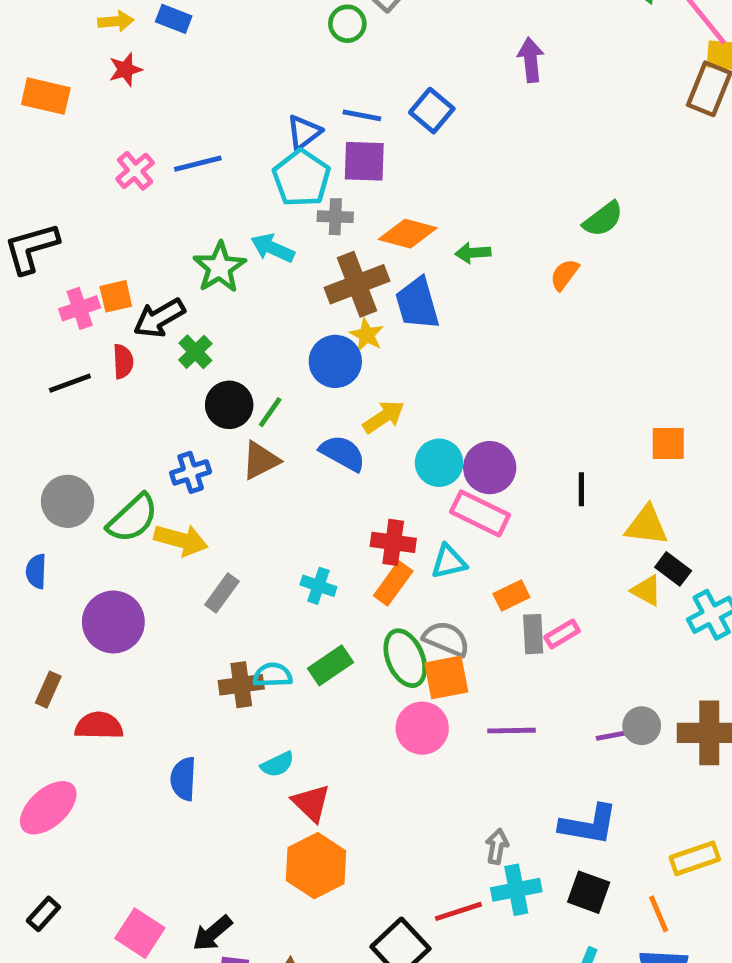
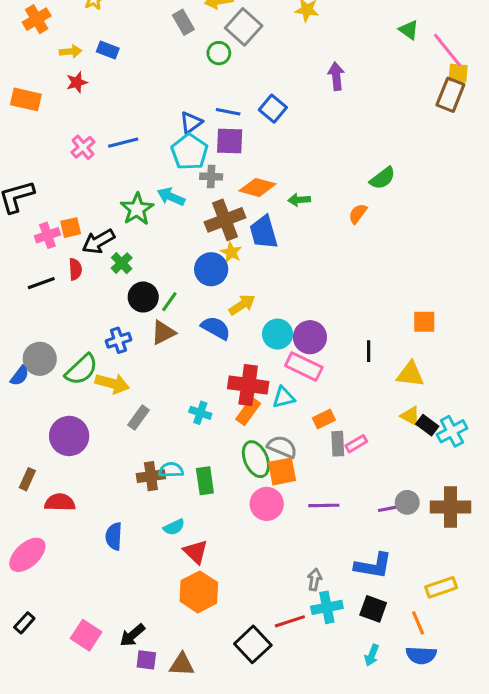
red cross: (393, 542) -> (248, 385), size x1.4
black rectangle: (673, 569) -> (427, 425), moved
blue semicircle: (36, 571) -> (20, 376), moved, turned -145
green rectangle: (330, 665) -> (205, 481), moved, turned -64

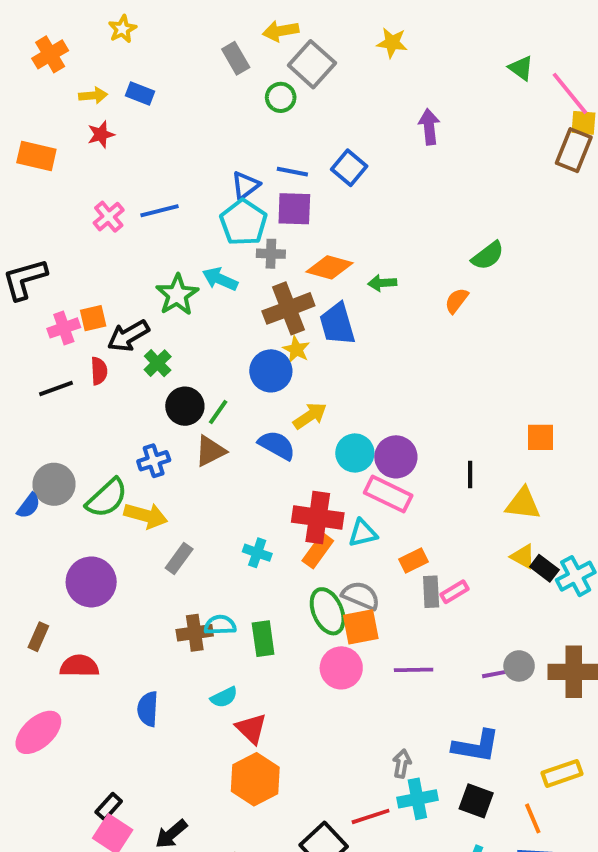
black rectangle: (24, 623) -> (109, 807), moved

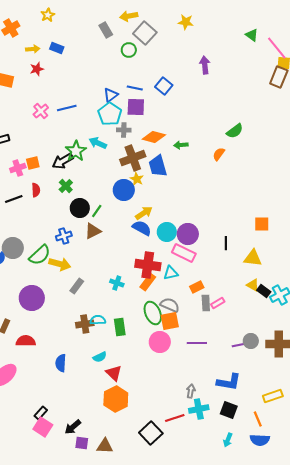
black arrow: (128, 336) -> (63, 161), moved
blue semicircle: (277, 445) -> (142, 228), moved

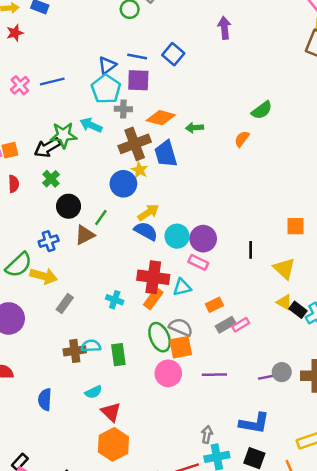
green star: (76, 151) -> (64, 135), turned 30
green line: (97, 211) -> (101, 217), moved
pink rectangle: (184, 253) -> (198, 262), size x0.7
yellow triangle: (253, 258) -> (284, 269), turned 36
gray rectangle: (206, 303) -> (226, 325), turned 63

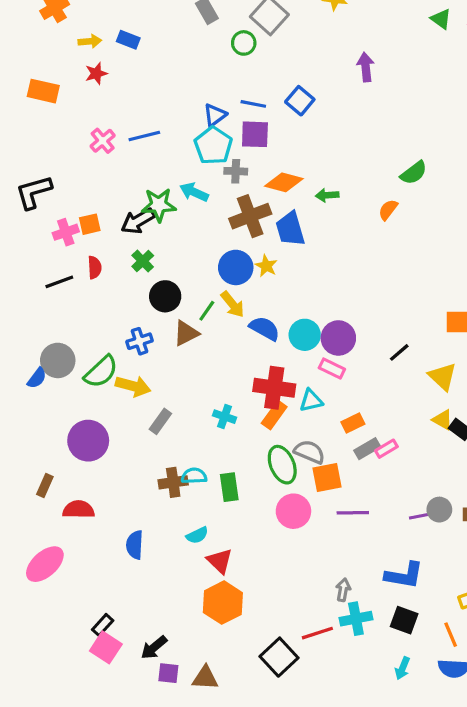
yellow star: (140, 170) -> (266, 266), moved
yellow arrow: (148, 212) -> (233, 304), moved, turned 85
black line: (251, 250) -> (399, 352), turned 49
orange square: (181, 347) -> (327, 477), moved

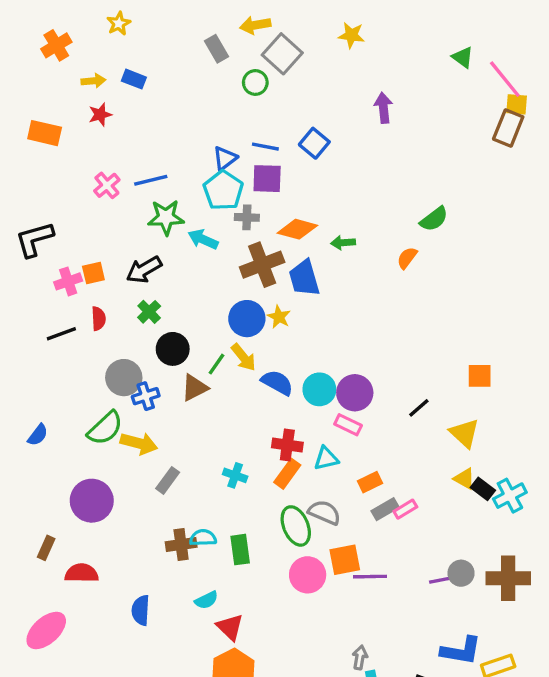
green star: (159, 205) -> (166, 217), moved
gray circle: (58, 360) -> (124, 378), moved
red cross: (274, 388) -> (287, 445), size x0.7
orange square: (327, 477) -> (345, 560), moved
blue L-shape: (404, 575) -> (461, 651), moved

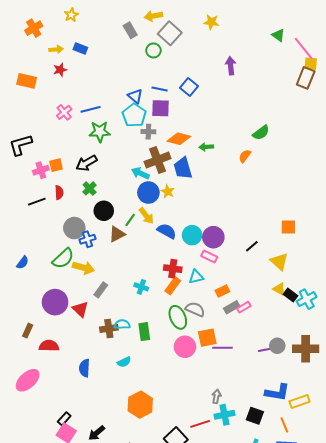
blue triangle: (225, 158) -> (135, 96), turned -42
cyan arrow: (203, 239) -> (140, 173), moved
red triangle: (230, 627) -> (80, 309), moved

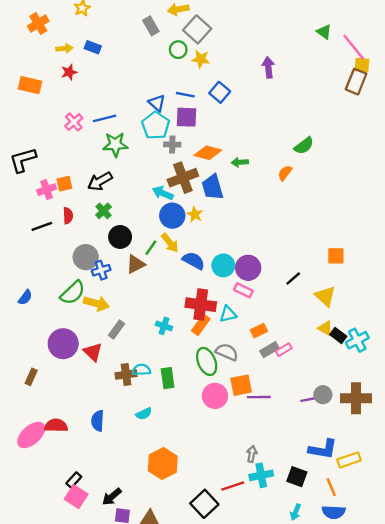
yellow star: (211, 22) -> (201, 59), moved
red cross: (173, 269) -> (201, 305), size x1.4
red semicircle: (49, 346) -> (56, 426), moved

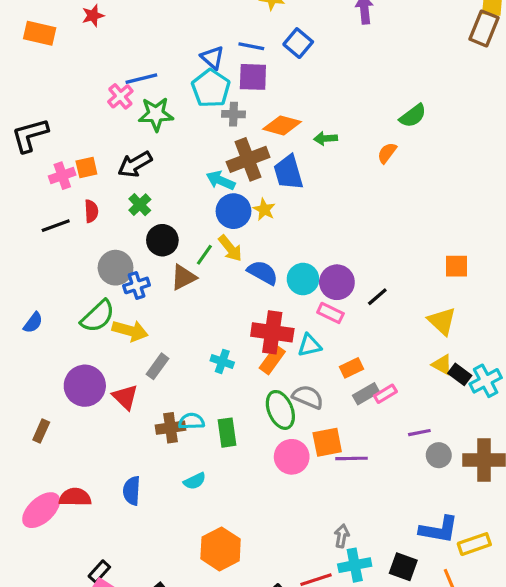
pink cross: (74, 122) -> (120, 96), moved
black line: (293, 278) -> (377, 297), moved
purple line: (309, 399) -> (419, 433), moved

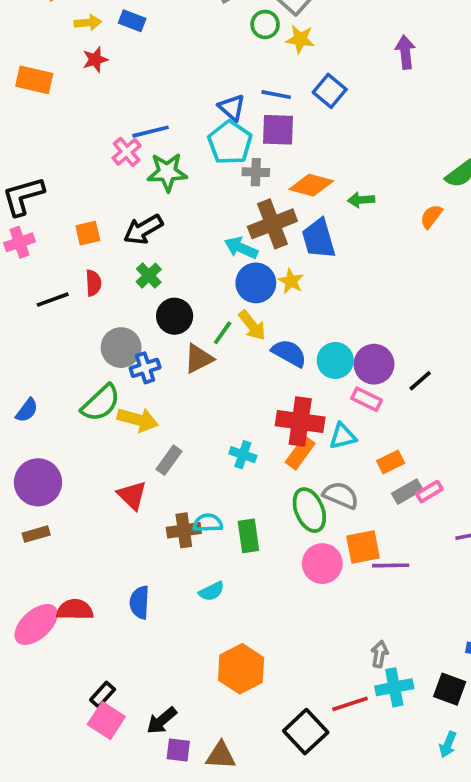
pink cross: (62, 176) -> (20, 242), moved
purple circle: (85, 386) -> (38, 482), moved
brown rectangle: (41, 431) -> (36, 534), turned 50

